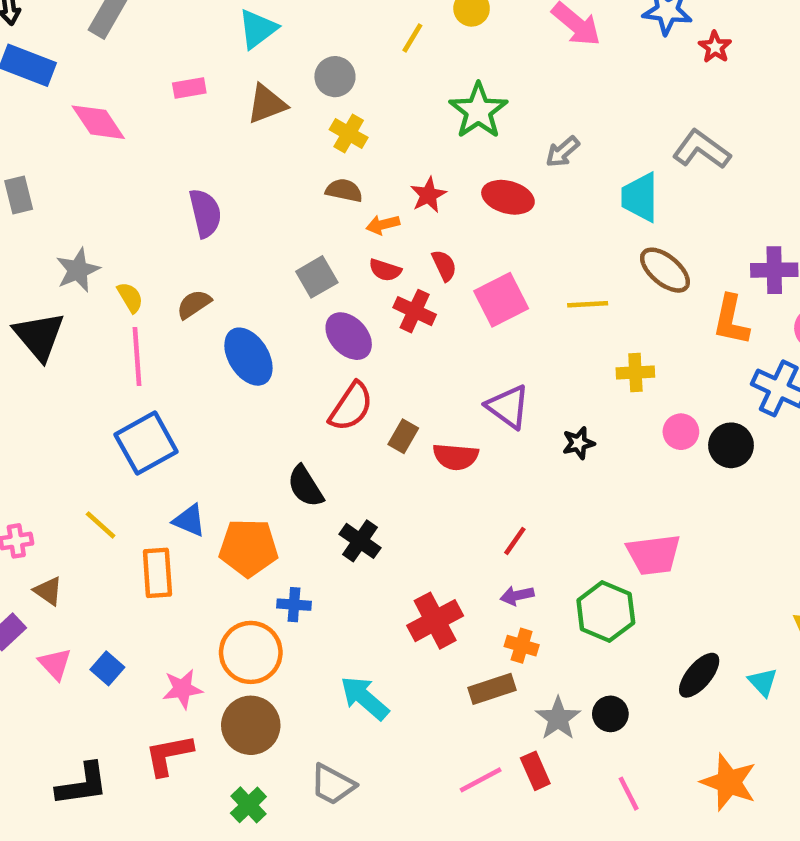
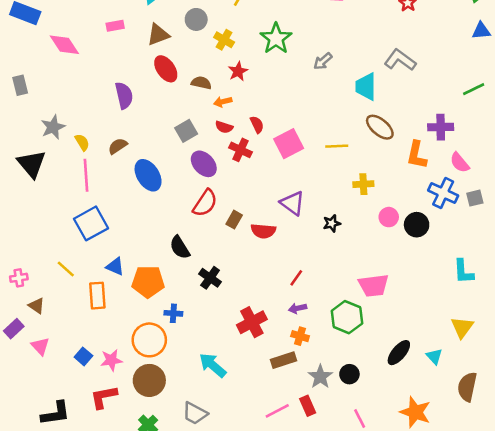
yellow cross: (349, 134) -> (224, 40), moved
red star: (428, 195) -> (238, 71), moved
red ellipse: (508, 197) -> (166, 69), moved, turned 40
blue square: (107, 668) -> (83, 356), moved

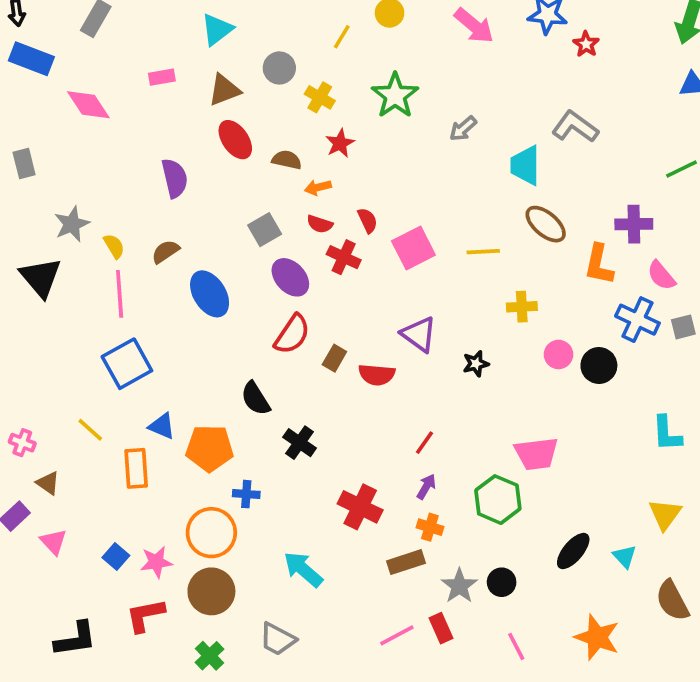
pink cross: (19, 278) -> (22, 443), turned 30
purple arrow: (298, 308) -> (426, 487), turned 132
red cross: (252, 322) -> (360, 507), turned -36
brown semicircle: (467, 387) -> (672, 601), turned -40

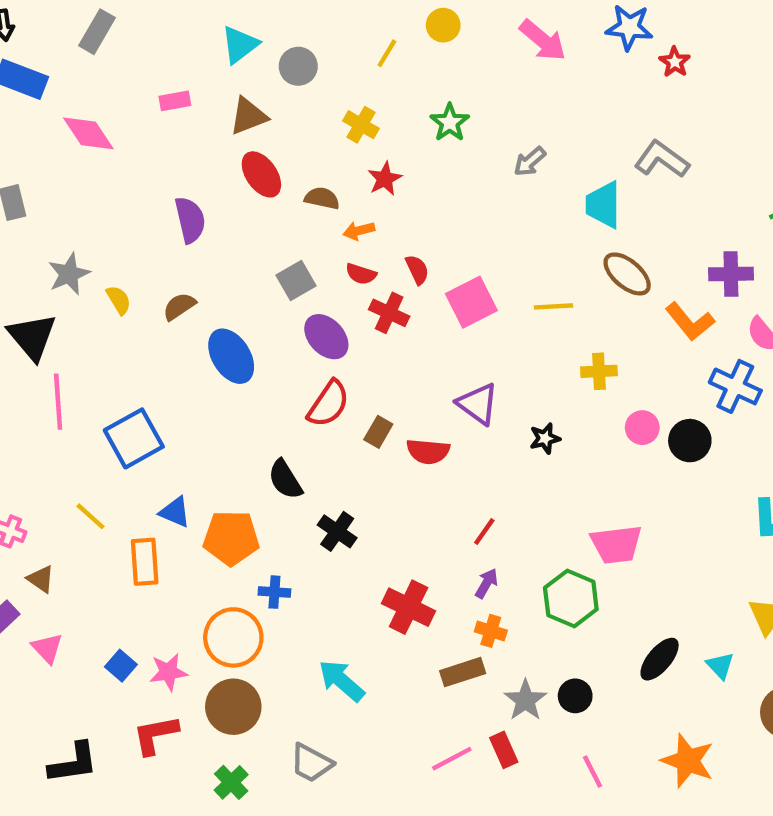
gray circle: (279, 68) -> (298, 66), moved
green star: (395, 96) -> (450, 123), size x0.7
orange L-shape: (599, 264) -> (690, 322), turned -51
pink line: (120, 294) -> (58, 402), moved

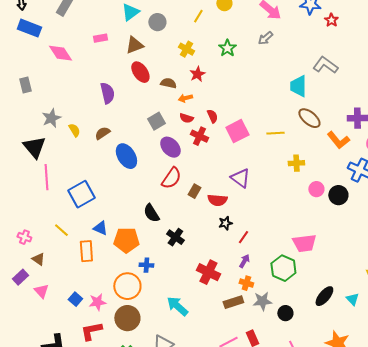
gray arrow: (530, 161) -> (265, 38), moved
black star: (545, 438) -> (225, 223), moved
gray star: (525, 700) -> (262, 301), moved, turned 30

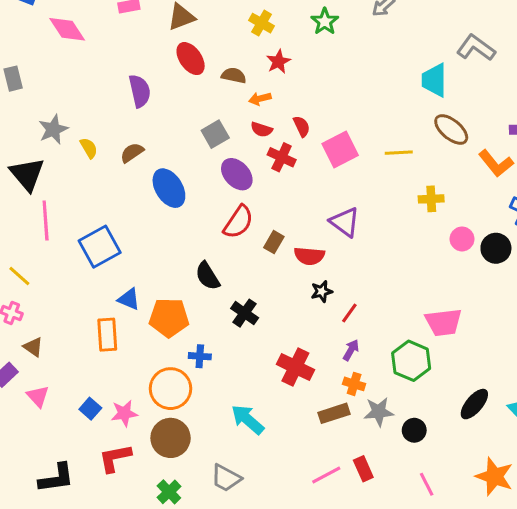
yellow line: (61, 230) -> (19, 276), moved

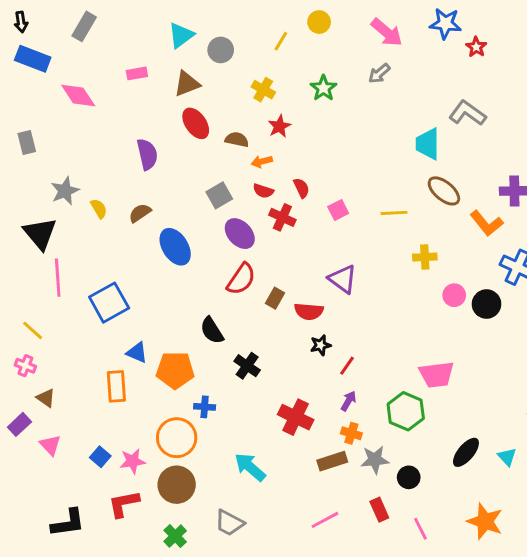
pink square: (340, 150) -> (338, 210), size x0.6
red rectangle: (363, 469) -> (379, 510), moved

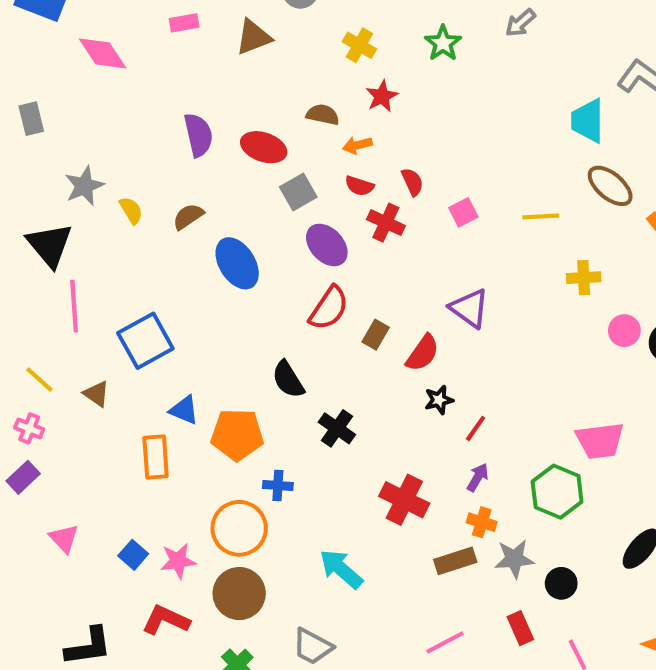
red ellipse: (196, 123) -> (264, 147), moved, turned -36
red semicircle: (309, 311) -> (423, 353), turned -60
brown triangle: (46, 398) -> (96, 394), moved
purple rectangle: (19, 424) -> (23, 477), moved
red L-shape: (124, 504) -> (166, 620), turned 36

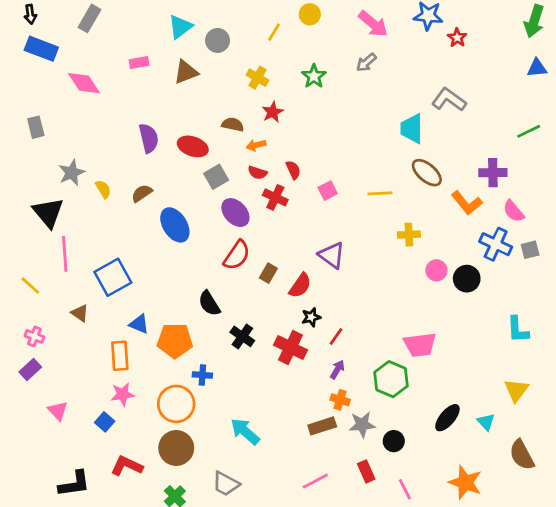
yellow line: (39, 380) -> (30, 286), moved
red cross: (404, 500) -> (291, 347), moved
pink star: (178, 561) -> (123, 394), moved

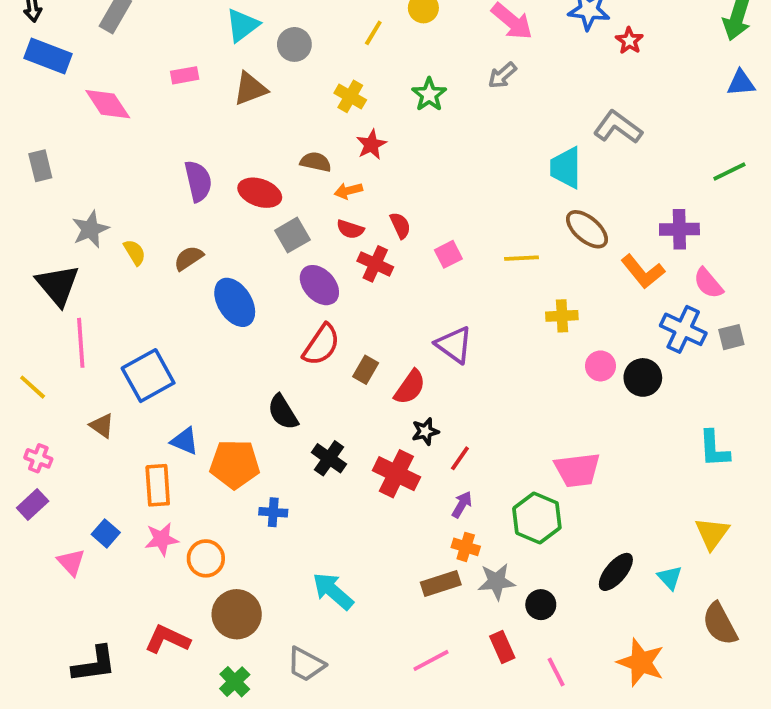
orange circle: (176, 404) -> (206, 558), moved, size x0.7
blue square: (105, 422) -> (106, 533), moved

